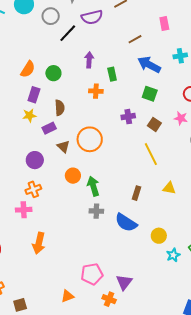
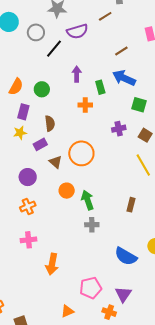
blue arrow: (149, 65) -> (124, 78), moved
pink cross: (24, 210) -> (28, 240), moved
blue semicircle: (126, 223) -> (126, 256), moved
orange arrow: (39, 243) -> (52, 264), moved

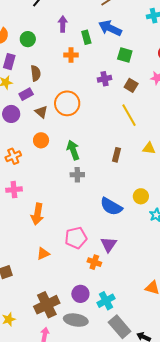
purple circle: (28, 177) -> (11, 114), moved
orange circle: (67, 191) -> (41, 140), moved
orange triangle: (67, 311) -> (43, 254), moved

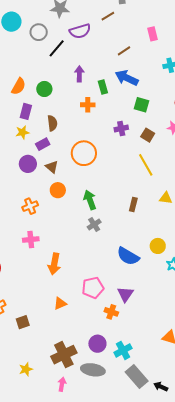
brown triangle: (41, 112) -> (52, 167), moved
gray cross: (77, 175) -> (94, 224), turned -32

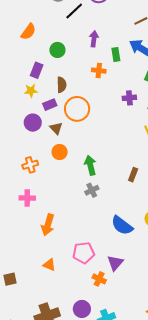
orange semicircle: (19, 86) -> (28, 32), moved
orange circle: (84, 153) -> (77, 109), moved
orange triangle: (60, 303) -> (49, 265), turned 40

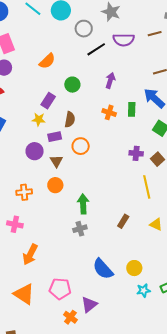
green rectangle: (116, 55) -> (132, 109), moved
purple cross: (129, 98) -> (136, 153), moved
orange circle: (77, 109) -> (81, 146), size x0.7
orange triangle: (49, 265) -> (24, 294), size x1.6

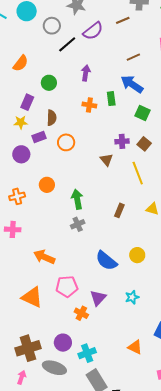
purple semicircle: (124, 40) -> (93, 31), turned -30
brown triangle: (56, 161) -> (106, 160), moved
orange arrow: (30, 254) -> (44, 257), moved, turned 95
cyan star: (143, 290) -> (132, 297), moved

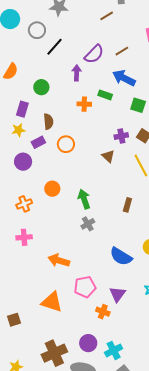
purple semicircle: (93, 31) -> (94, 54), moved
green rectangle: (111, 99) -> (105, 95), turned -56

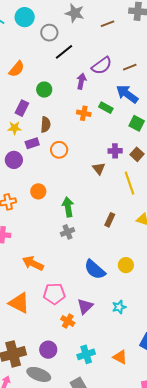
brown line: (107, 16) -> (108, 24), moved
cyan cross: (114, 350) -> (86, 354), moved

